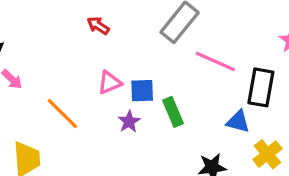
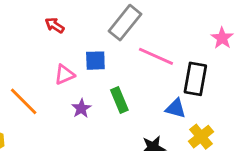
blue square: (142, 91) -> (95, 61), moved

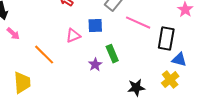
purple star: (81, 108) -> (95, 65), moved
blue triangle: (176, 108) -> (179, 60), moved

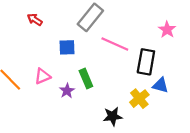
pink triangle: (73, 36) -> (43, 76), moved
yellow cross: (170, 80) -> (139, 99), moved

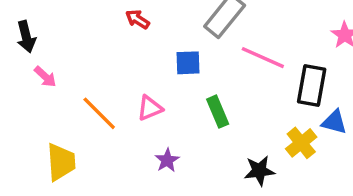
purple star: (67, 91) -> (167, 160), moved

